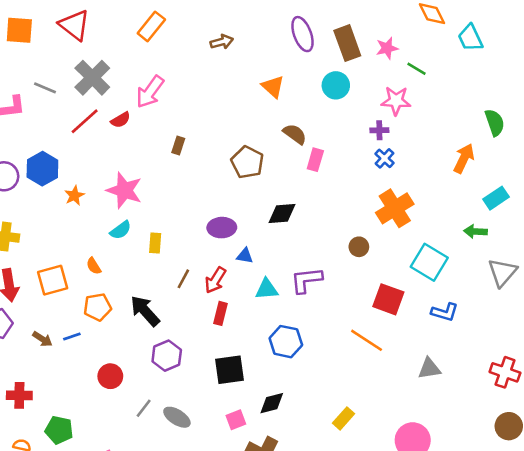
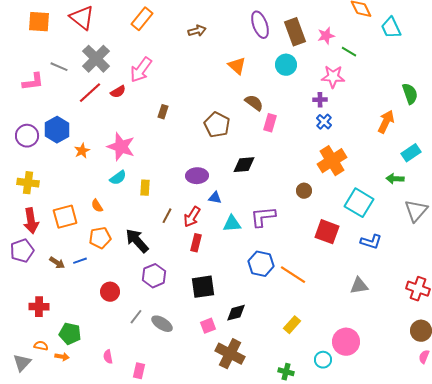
orange line: (367, 340) -> (293, 275), moved
blue hexagon: (286, 342) -> (261, 264), moved

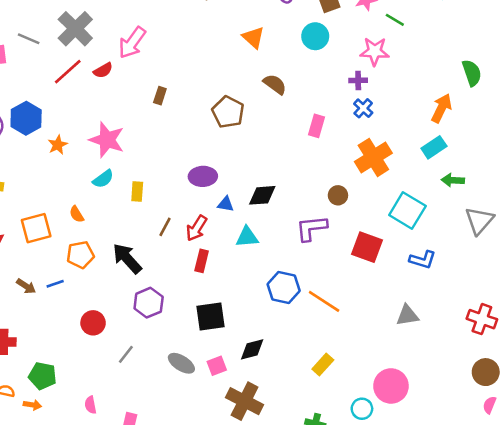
pink rectangle: (270, 123) -> (316, 126), moved
cyan rectangle: (411, 153) -> (434, 147), moved
black diamond: (244, 165) -> (262, 195), moved
purple L-shape: (263, 217) -> (311, 228), moved
gray ellipse: (162, 324) -> (181, 363), moved

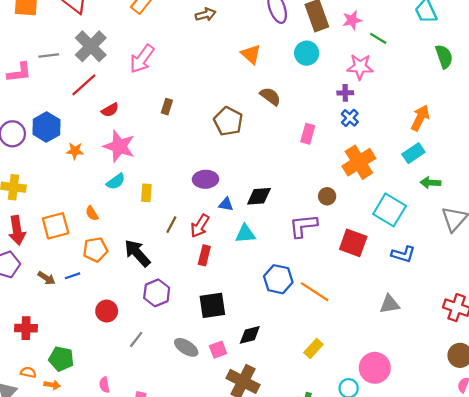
gray line: (29, 39) -> (49, 55), turned -30
red semicircle: (103, 70) -> (110, 110), moved
green semicircle: (472, 73) -> (444, 57), moved
orange star: (58, 145) -> (75, 151), turned 30

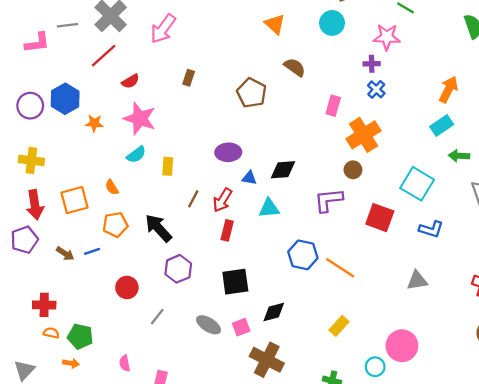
orange cross: (359, 162) -> (363, 135), moved
orange semicircle: (28, 372) -> (51, 333), moved

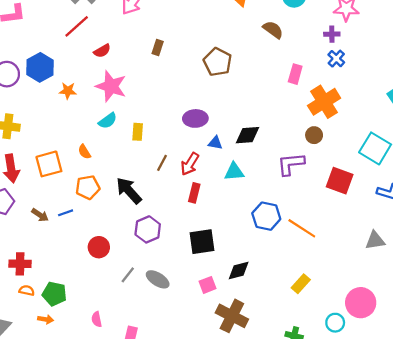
brown semicircle: (295, 67) -> (273, 30), moved
gray ellipse: (208, 325) -> (158, 279), moved

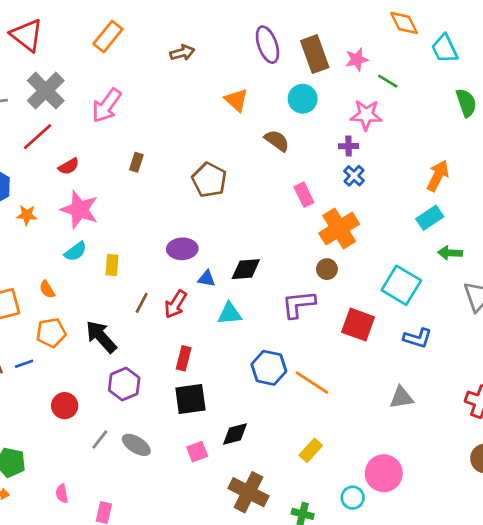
pink rectangle: (295, 74) -> (304, 195), turned -42
red rectangle: (194, 193) -> (184, 358), moved
brown cross: (232, 316) -> (249, 492), moved

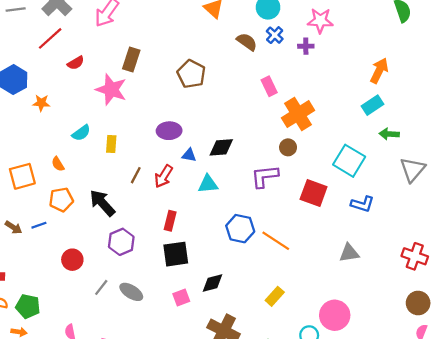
brown rectangle: (136, 162) -> (131, 60), size x1.5
blue cross: (354, 176) -> (275, 35), moved
pink star: (80, 210) -> (111, 90), moved

